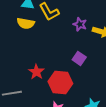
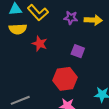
red star: (36, 72) -> (40, 44), moved

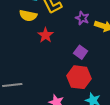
red hexagon: (65, 79) -> (79, 77), moved

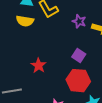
red star: (46, 35) -> (39, 66), moved

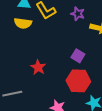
purple star: (79, 21) -> (78, 14), moved

